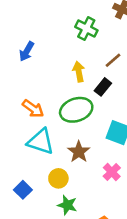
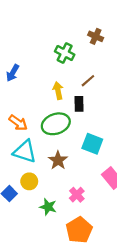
black rectangle: (103, 87) -> (79, 104), turned -40
pink cross: (112, 172) -> (77, 195), moved
yellow circle: (58, 178) -> (29, 181), moved

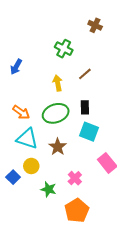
brown cross: (96, 36) -> (95, 25), moved
black rectangle: (79, 104) -> (85, 107), moved

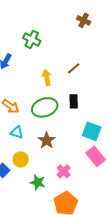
green cross: (64, 49) -> (32, 39), moved
cyan square: (89, 132) -> (92, 131), moved
cyan triangle: (27, 139) -> (17, 132), size x0.6

